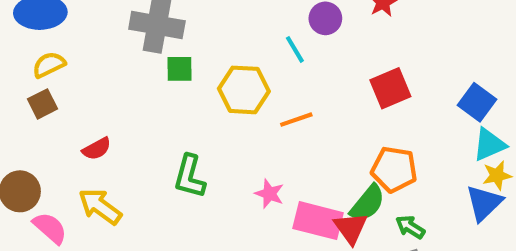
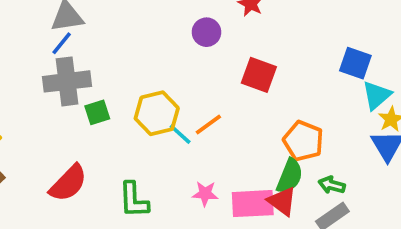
cyan line: (295, 49) -> (180, 134), moved
red square: (390, 88) -> (259, 75), moved, turned -30
red semicircle: (97, 149) -> (68, 183), moved, size x1.6
orange pentagon: (394, 169) -> (303, 141), turned 30

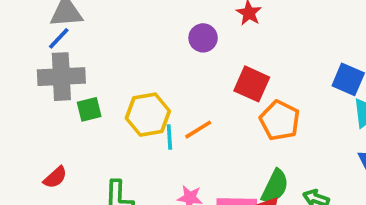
cyan line: (180, 134) -> (169, 137), turned 40
orange pentagon: (303, 141) -> (280, 120), moved
red semicircle: (68, 183) -> (55, 177), size x0.6

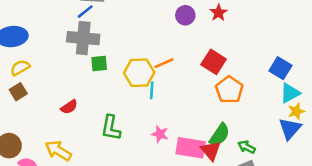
purple circle: (203, 38) -> (185, 15), moved
orange line: (198, 130) -> (164, 63), moved

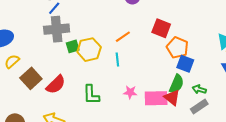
blue square: (280, 68) -> (185, 64), moved
yellow hexagon: (139, 73) -> (89, 50), moved
brown square: (18, 92) -> (31, 78), moved, size x1.5
red semicircle: (69, 107) -> (56, 85), size x1.5

